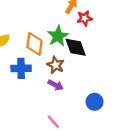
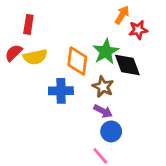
blue circle: (95, 102) -> (111, 131), moved

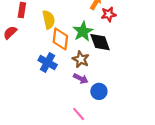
yellow semicircle: (35, 57) -> (49, 20), moved, turned -90
blue cross: (61, 91) -> (48, 62), turned 30
blue circle: (111, 131) -> (99, 91), moved

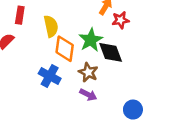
blue circle: (99, 91) -> (133, 110), moved

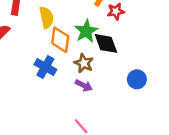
blue circle: (133, 110) -> (137, 79), moved

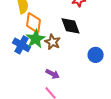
green star: (86, 31) -> (36, 39), moved
purple arrow: (84, 85) -> (53, 74), moved

